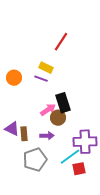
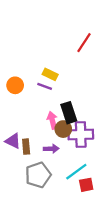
red line: (61, 42) -> (84, 43), moved
pink arrow: (48, 110) -> (52, 120), turned -70
purple cross: (85, 142) -> (81, 135), moved

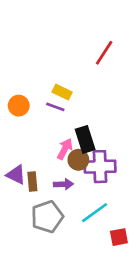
pink arrow: (52, 120) -> (65, 149), turned 42
red square: (86, 185) -> (119, 237), moved

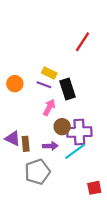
black rectangle: (85, 139) -> (67, 89), moved
pink arrow: (65, 149) -> (49, 107), moved
cyan line: (95, 213) -> (75, 151), moved

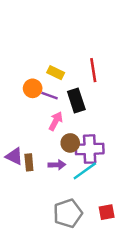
red line: (83, 42) -> (93, 70), moved, turned -42
yellow rectangle: (49, 73) -> (56, 73), moved
orange circle: (15, 84) -> (33, 88), moved
gray pentagon: (37, 172) -> (68, 213), moved

